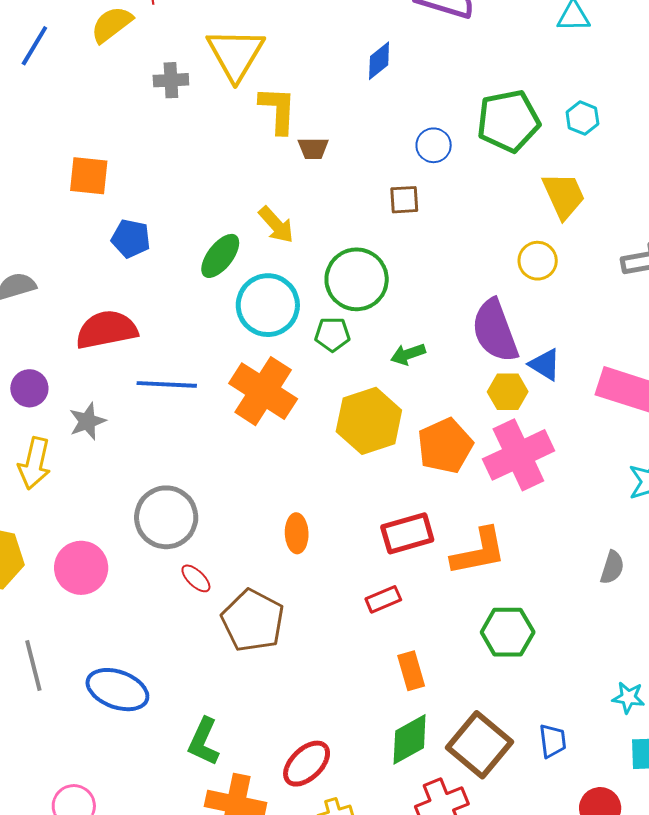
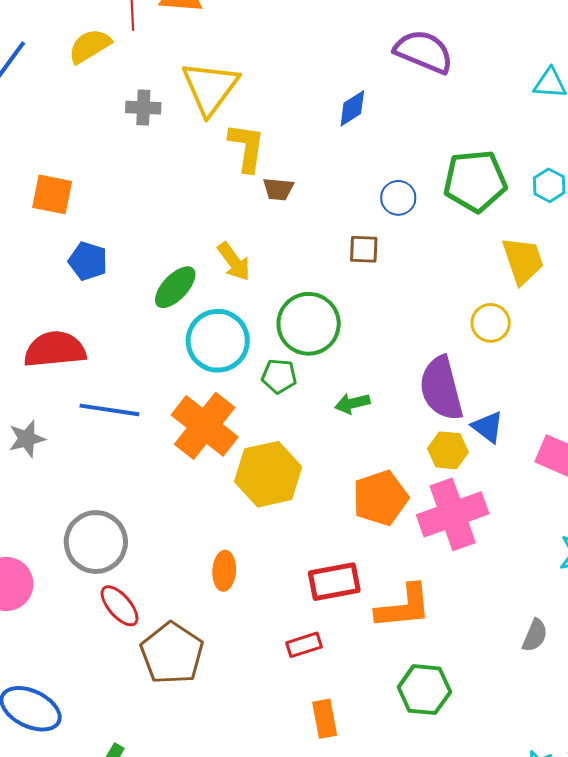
yellow hexagon: (369, 421) -> (268, 474), moved
red ellipse: (196, 578) -> (120, 606), size x1.4

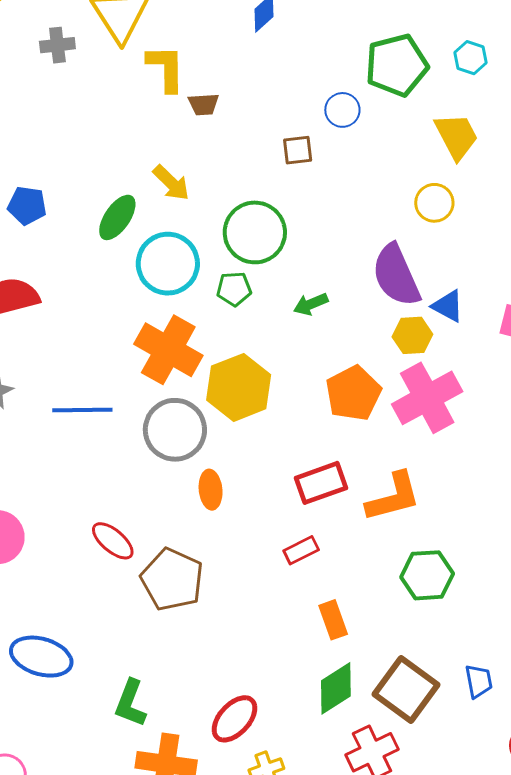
blue circle: (398, 198) -> (342, 110), moved
blue line: (109, 410) -> (82, 410), moved
gray circle: (96, 542) -> (175, 430), moved

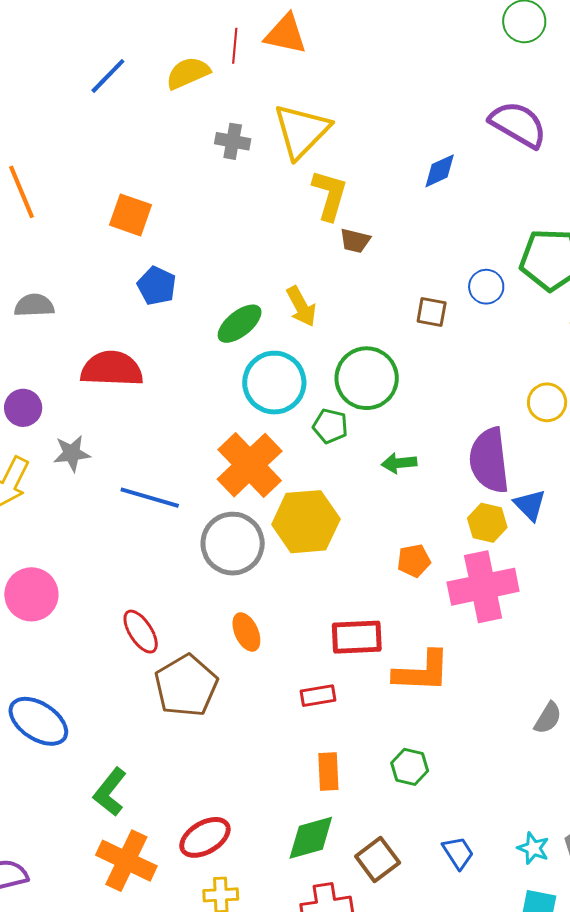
orange pentagon: (353, 393) -> (414, 561), size x0.6
orange ellipse: (211, 490) -> (246, 632), moved, turned -36
green hexagon: (427, 575) -> (410, 767), moved, size x0.7
blue trapezoid: (479, 681) -> (458, 853), moved, turned -39
brown square: (406, 690) -> (378, 860), size x0.7

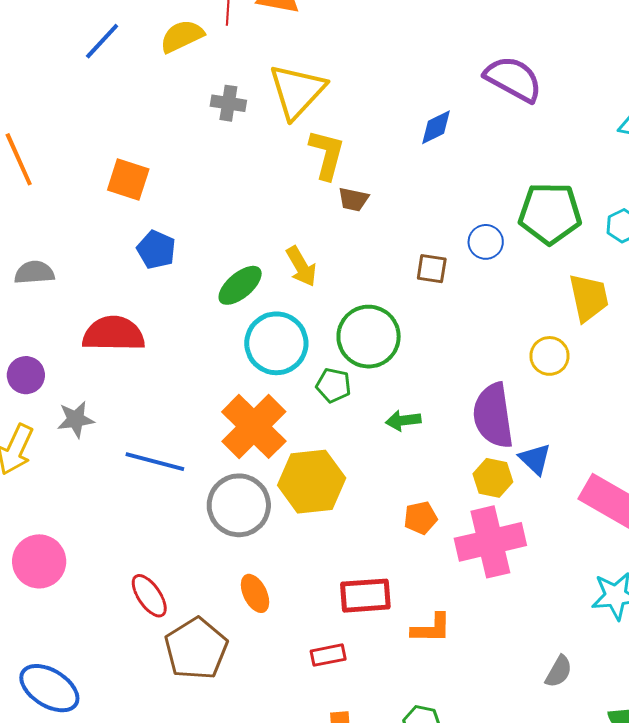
orange L-shape: (422, 672) -> (431, 628), size x0.7

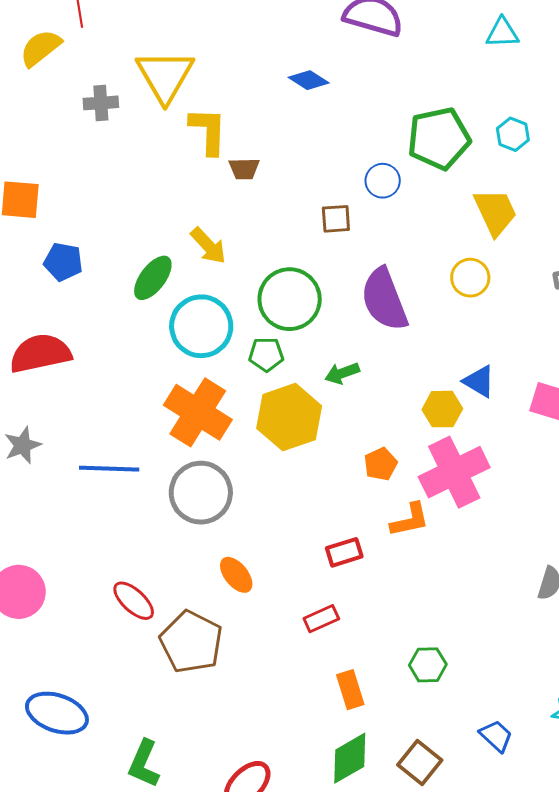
blue diamond: (436, 127) -> (309, 80), turned 72
purple semicircle: (493, 416) -> (384, 299), moved
yellow hexagon: (312, 482) -> (289, 417), moved
red rectangle: (365, 596) -> (344, 552), size x0.7
orange L-shape: (431, 628) -> (410, 520), moved

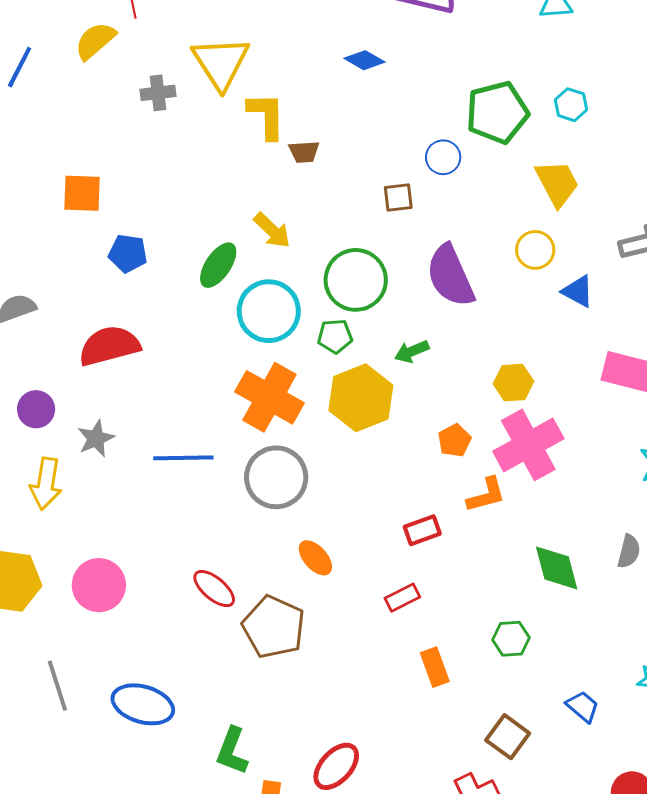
blue triangle: (479, 381) -> (578, 291), moved
green diamond: (350, 758) -> (557, 568), moved, turned -72

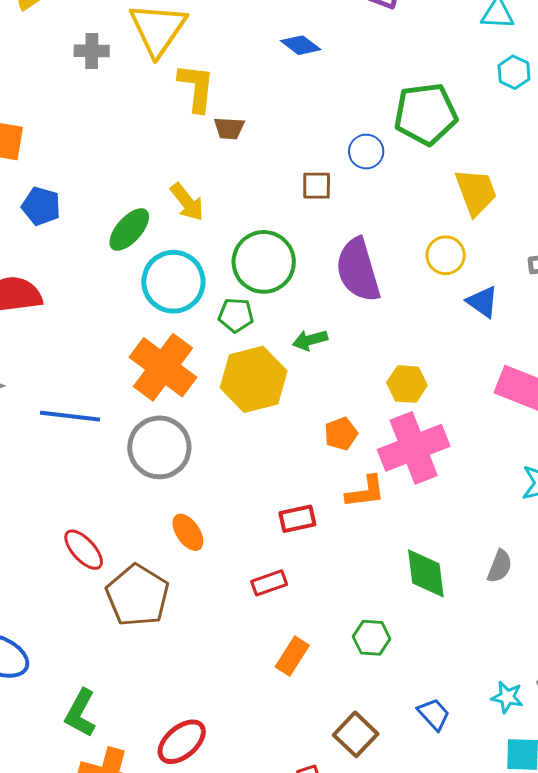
cyan hexagon: (571, 105) -> (514, 72), moved
orange rectangle: (435, 667) -> (292, 656), turned 45

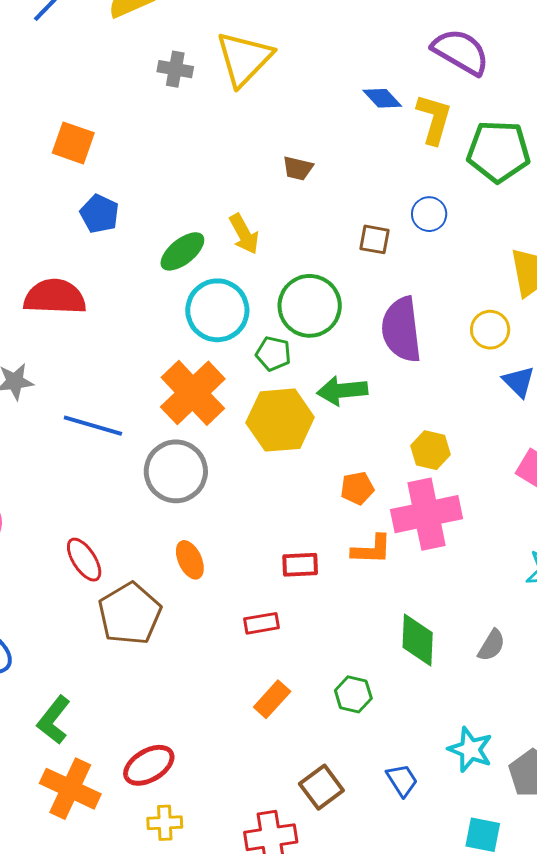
yellow L-shape: (196, 88) -> (434, 119), moved
green pentagon: (426, 114) -> (499, 151), moved
green arrow: (310, 340) -> (342, 391), size x1.4
cyan star: (507, 697) -> (470, 749), moved, size x1.4

